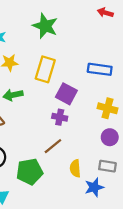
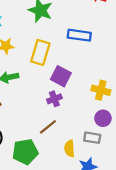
blue rectangle: (100, 69) -> (79, 35), moved
purple cross: (60, 117) -> (54, 99), turned -32
gray rectangle: (107, 166) -> (92, 138), moved

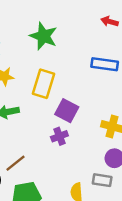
blue rectangle: (79, 35) -> (105, 64), moved
brown line: (48, 127) -> (15, 163), moved

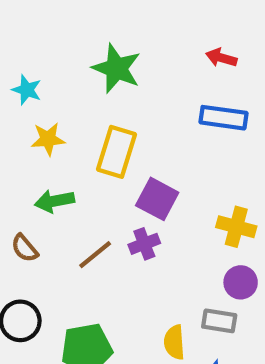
red arrow: (110, 21) -> (221, 58), moved
brown line: (15, 163) -> (95, 255), moved

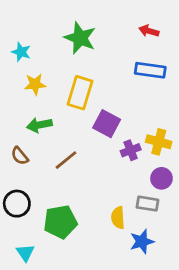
purple cross: (144, 244) -> (131, 150), moved

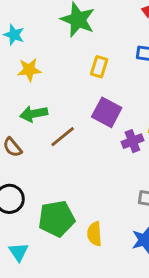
yellow rectangle: (80, 93) -> (99, 67), moved, size x0.6
brown line: (66, 160) -> (63, 137), moved
yellow semicircle: (118, 218) -> (95, 234), moved

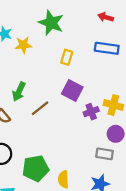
yellow star: (29, 70) -> (23, 45), moved
green arrow: (34, 114) -> (19, 92), turned -54

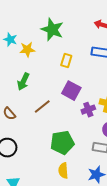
green arrow: (19, 92) -> (23, 82), moved
green pentagon: (36, 168) -> (62, 143), moved

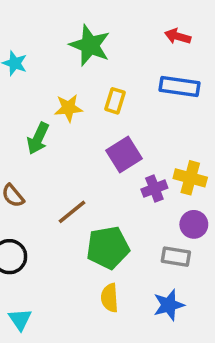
yellow star: (27, 50) -> (68, 108), moved
purple square: (71, 91) -> (124, 155), turned 30
brown line: (42, 107) -> (72, 212), moved

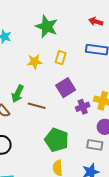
green arrow: (38, 138) -> (18, 94), moved
brown line: (72, 212) -> (37, 106), moved, turned 54
green pentagon: (108, 248) -> (57, 140), turned 30

